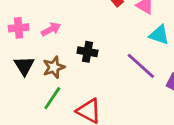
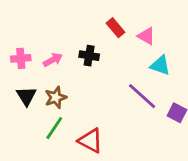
black cross: (87, 52) -> (89, 56), moved

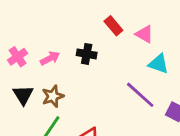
pink cross: (21, 58) -> (18, 57), turned -30

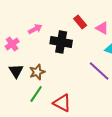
black cross: (87, 54) -> (61, 42), size x1.5
pink arrow: (50, 58) -> (35, 29), moved

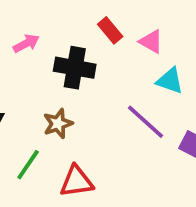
brown star: (37, 72) -> (58, 124), moved
red triangle: (62, 103) -> (77, 181), turned -36

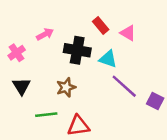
cyan triangle: (170, 81) -> (108, 59), moved
green line: (28, 165) -> (46, 115), turned 50

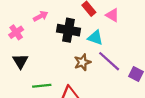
brown star: (66, 87) -> (82, 62), moved

